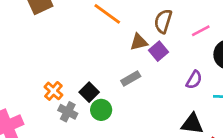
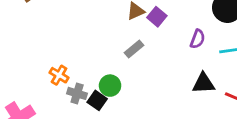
black square: (89, 92) -> (97, 100), moved

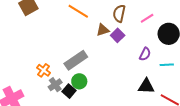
gray rectangle: (134, 49) -> (76, 60), moved, size x1.6
gray cross: (77, 93) -> (55, 85), turned 32

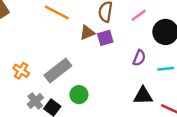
purple square: (118, 35) -> (105, 38), turned 32
orange cross: (44, 70) -> (21, 71), moved
green circle: (79, 81) -> (79, 95), moved

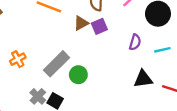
orange cross: (21, 71) -> (18, 59), moved, turned 35
green circle: (79, 95) -> (78, 75), moved

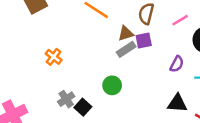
orange cross: (18, 59) -> (54, 57), turned -35
gray rectangle: (57, 64) -> (126, 49), moved, size x0.7

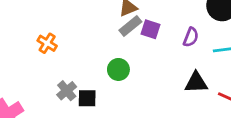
purple square: (144, 40) -> (151, 29), moved, turned 35
black square: (83, 107) -> (87, 98), turned -35

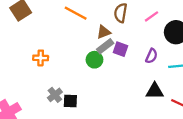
orange cross: (47, 43) -> (41, 58), turned -32
green circle: (118, 69) -> (94, 60), moved

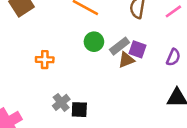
brown triangle: (104, 32) -> (126, 60), moved
green circle: (94, 60) -> (94, 42), moved

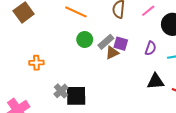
orange cross: (45, 60) -> (36, 63), moved
black square: (79, 110) -> (76, 96), size x1.5

